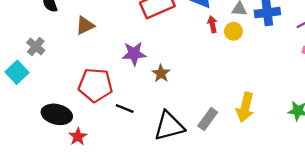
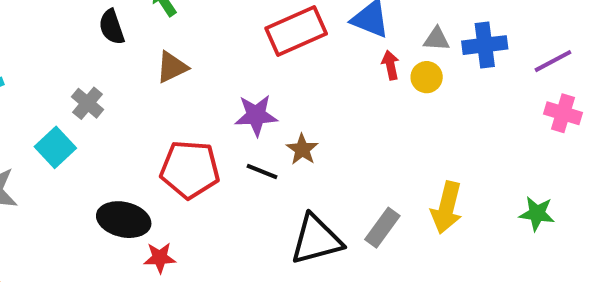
black line: (125, 109) -> (262, 171), moved
red star: (78, 137) -> (160, 258), turned 30

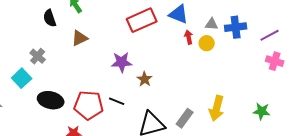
red pentagon: (190, 169) -> (89, 105), moved
black line: (262, 171) -> (117, 101), moved
black ellipse: (124, 220) -> (51, 100), moved

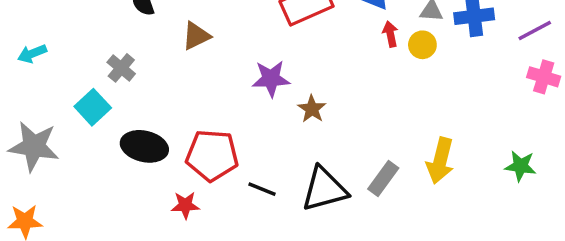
black line: (117, 101) -> (262, 189), moved

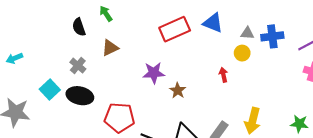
red arrow: (390, 34) -> (223, 75), moved
gray cross: (121, 68) -> (78, 66), moved
black ellipse: (144, 146) -> (80, 96), moved

